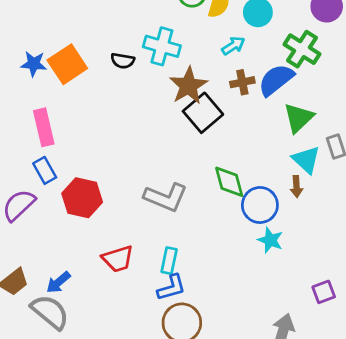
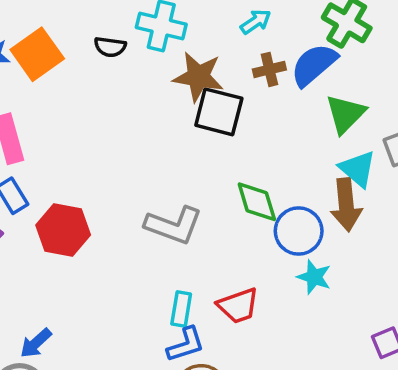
brown star: (188, 86) -> (198, 77), turned -30
black square: (203, 113) -> (219, 112), turned -33
brown arrow: (296, 187) -> (346, 205), size x1.8
red trapezoid: (118, 259) -> (238, 306), moved

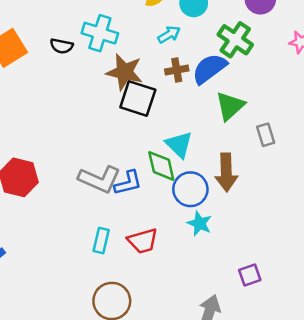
cyan triangle: (358, 169) -> (179, 144), moved
blue L-shape: (186, 345) -> (128, 183), moved

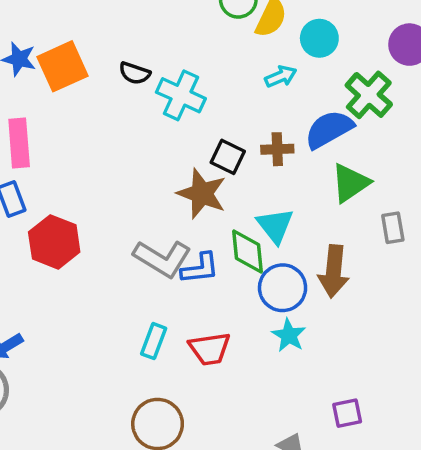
cyan cross: (100, 33) -> (181, 95), moved
brown cross: (177, 70) -> (277, 149), moved
brown star: (124, 72) -> (202, 194), moved
black square: (138, 99) -> (228, 157), size x0.7

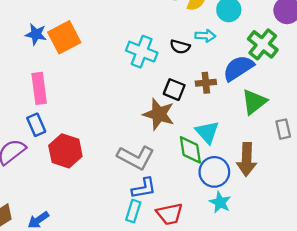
black semicircle: (135, 73) -> (180, 47), moved
cyan arrow: (281, 76) -> (205, 36), turned 30
blue L-shape: (200, 268) -> (144, 188), moved

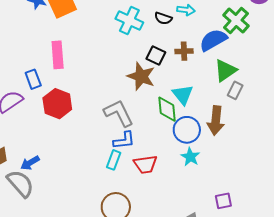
pink rectangle: (39, 88) -> (58, 55), moved
gray rectangle: (283, 129) -> (235, 90), moved, turned 36
gray L-shape: (136, 157) -> (119, 113), turned -148

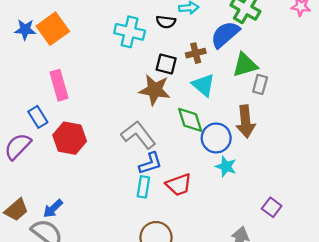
green triangle: (225, 70) -> (245, 65), turned 30
cyan triangle: (183, 95) -> (203, 85), moved
purple square: (223, 201) -> (272, 207), turned -30

